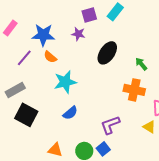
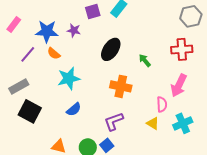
purple star: (78, 34) -> (74, 30), moved
orange cross: (134, 90) -> (121, 86), moved

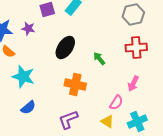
gray hexagon: (191, 16) -> (133, 15), moved
cyan star: (69, 78) -> (23, 77), turned 30
pink arrow: (179, 85) -> (133, 84), size x0.7
pink semicircle: (162, 104) -> (116, 103), turned 35

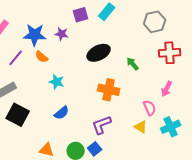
gray hexagon: (133, 15) -> (155, 22), moved
black ellipse: (65, 48) -> (99, 53), turned 30
cyan star: (23, 77) -> (57, 82), size x0.7
pink semicircle: (116, 103) -> (150, 108), turned -56

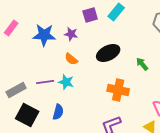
orange semicircle: (42, 57) -> (71, 59), moved
purple line: (16, 58) -> (45, 82), moved, turned 42
blue semicircle: (62, 113) -> (58, 112), moved, turned -35

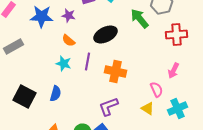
green arrow: (142, 64) -> (140, 18), moved, size x1.5
purple line: (45, 82) -> (88, 62), moved, turned -72
gray rectangle: (16, 90) -> (14, 46), moved

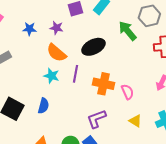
blue star: (42, 16) -> (29, 29), size x0.6
orange semicircle: (69, 40) -> (56, 53), size x1.5
pink semicircle: (157, 90) -> (127, 92), moved

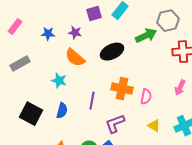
green arrow: (127, 31) -> (146, 36), turned 105
purple line: (75, 74) -> (92, 101), moved
cyan star: (51, 76) -> (59, 81), moved
pink semicircle: (127, 92) -> (146, 97), turned 35

